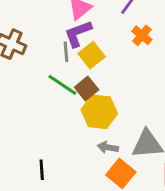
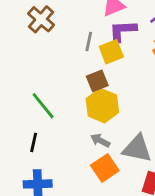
purple L-shape: (78, 34) -> (123, 31), moved
green line: (62, 85) -> (43, 106), moved

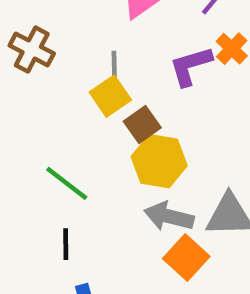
purple L-shape: (123, 31) -> (191, 66), moved
yellow square: (111, 52) -> (110, 96), moved
gray arrow: (100, 141) -> (169, 216), size x1.5

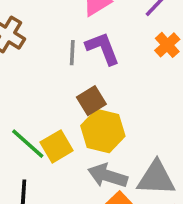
purple L-shape: (191, 66) -> (103, 48), moved, turned 81
yellow square: (110, 96) -> (57, 146), moved

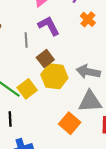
gray line: (72, 53) -> (26, 40), moved
gray arrow: (108, 176) -> (88, 72), moved

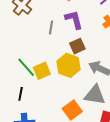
brown square: (45, 59) -> (77, 46), moved

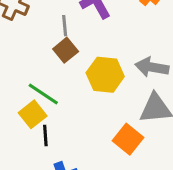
brown square: (77, 46) -> (66, 50), moved
yellow square: (42, 71) -> (33, 114), moved

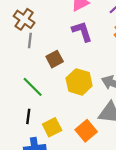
gray line: (65, 26) -> (30, 41), moved
yellow square: (33, 114) -> (52, 127), moved

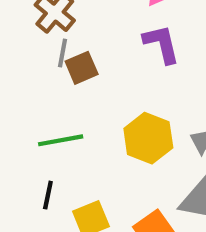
brown square: (55, 59) -> (82, 68), moved
green line: (33, 87) -> (61, 140), turned -60

